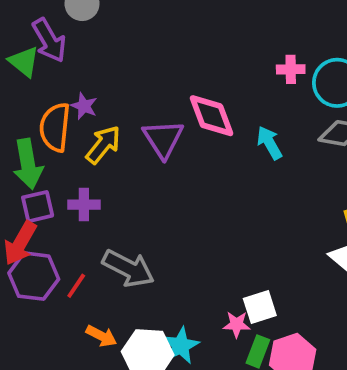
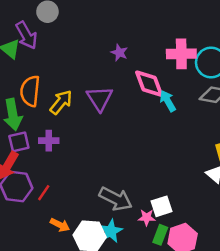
pink cross: (291, 69) -> (181, 54), size x1.6
purple star: (84, 106) -> (119, 53), moved
pink diamond: (211, 116) -> (149, 84), moved
gray arrow: (128, 268) -> (116, 199), moved

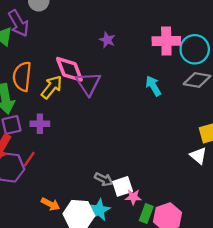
pink diamond: (149, 84) -> (69, 69), moved
red line: (44, 193) -> (29, 159), moved
gray arrow: (116, 199) -> (104, 179), size x0.6
white square: (162, 206) -> (123, 186), moved

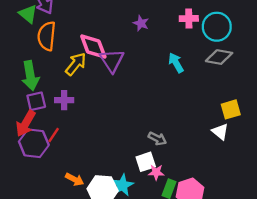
purple star: (107, 40) -> (141, 23), moved
pink cross: (166, 41) -> (189, 19), size x0.7
orange semicircle: (22, 76) -> (47, 36), moved
gray arrow: (104, 179) -> (157, 139), moved

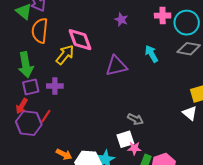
purple triangle: (112, 61) -> (116, 66), moved, turned 50
red arrow: (26, 123) -> (22, 106), size x0.7

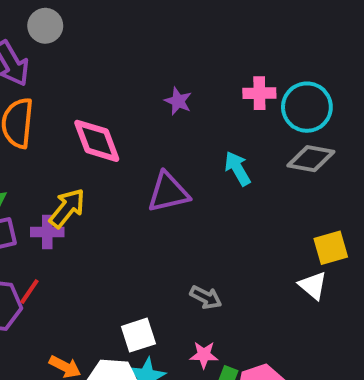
yellow arrow: (65, 55) -> (67, 208), moved
white square: (125, 139) -> (138, 335), moved

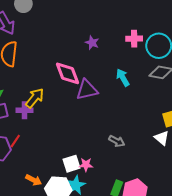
pink diamond: (97, 141) -> (67, 73), moved
gray arrow: (206, 297) -> (117, 141), moved
pink star: (204, 355) -> (86, 165), moved

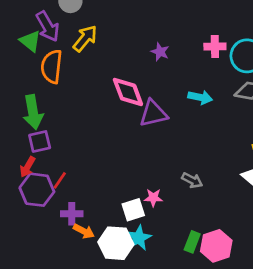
cyan arrow: (123, 78) -> (200, 97), turned 132
yellow arrow: (35, 98) -> (85, 38), moved
purple cross: (24, 110) -> (72, 214), moved
pink star: (86, 165) -> (153, 198), moved

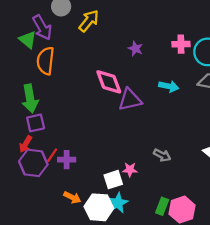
yellow arrow: (85, 38) -> (89, 21), moved
purple cross: (72, 214) -> (67, 160), moved

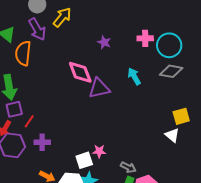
purple arrow: (42, 27) -> (37, 29), moved
cyan arrow: (169, 86) -> (134, 76), turned -132
red line: (52, 155) -> (29, 121), moved
gray arrow: (162, 155) -> (128, 167), moved

